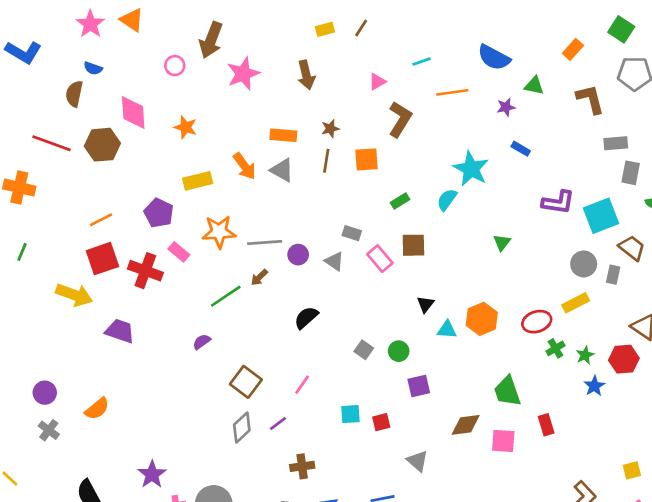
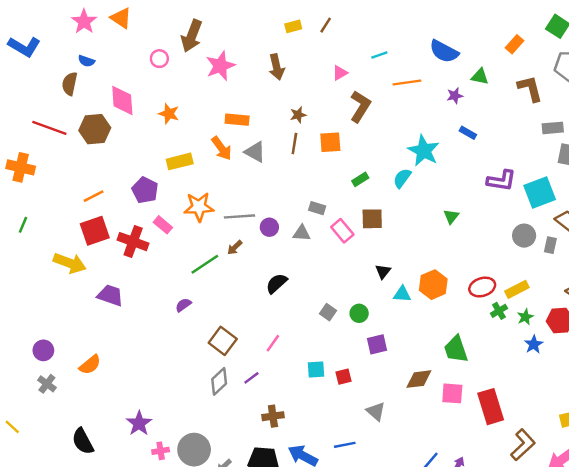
orange rectangle: (283, 135) -> (237, 120), moved
gray triangle: (334, 261) -> (302, 233), turned -30
yellow rectangle: (576, 303) -> (517, 289), moved
red rectangle: (546, 425) -> (491, 407), moved, size x1.8

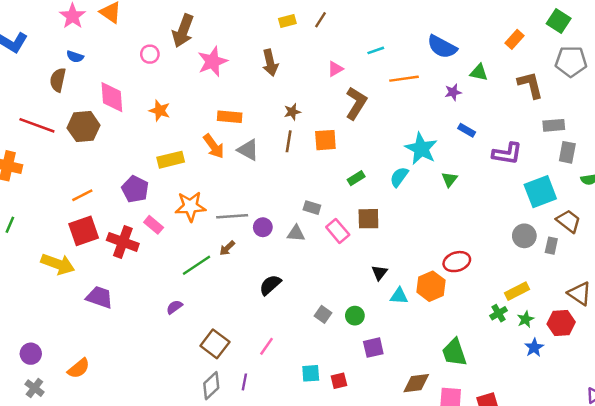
purple L-shape: (501, 181) -> (507, 154), moved
green triangle: (451, 216) -> (449, 179), moved
red ellipse: (482, 287) -> (457, 262), moved
purple line: (251, 378) -> (244, 382), turned -42

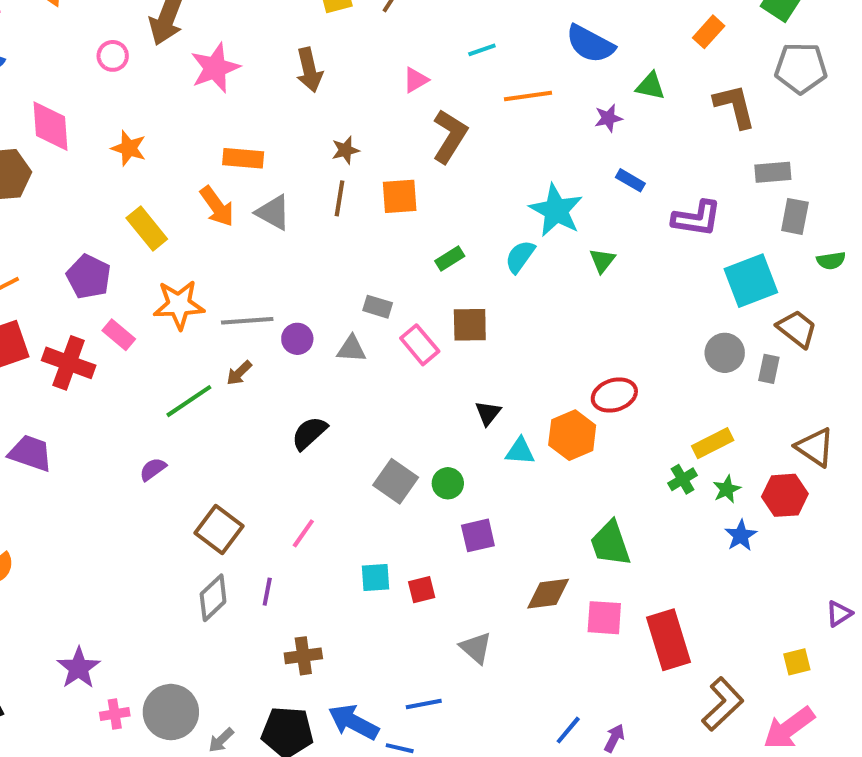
yellow rectangle: (171, 160) -> (147, 228), turned 65
gray square: (323, 314) -> (396, 481), size x1.5

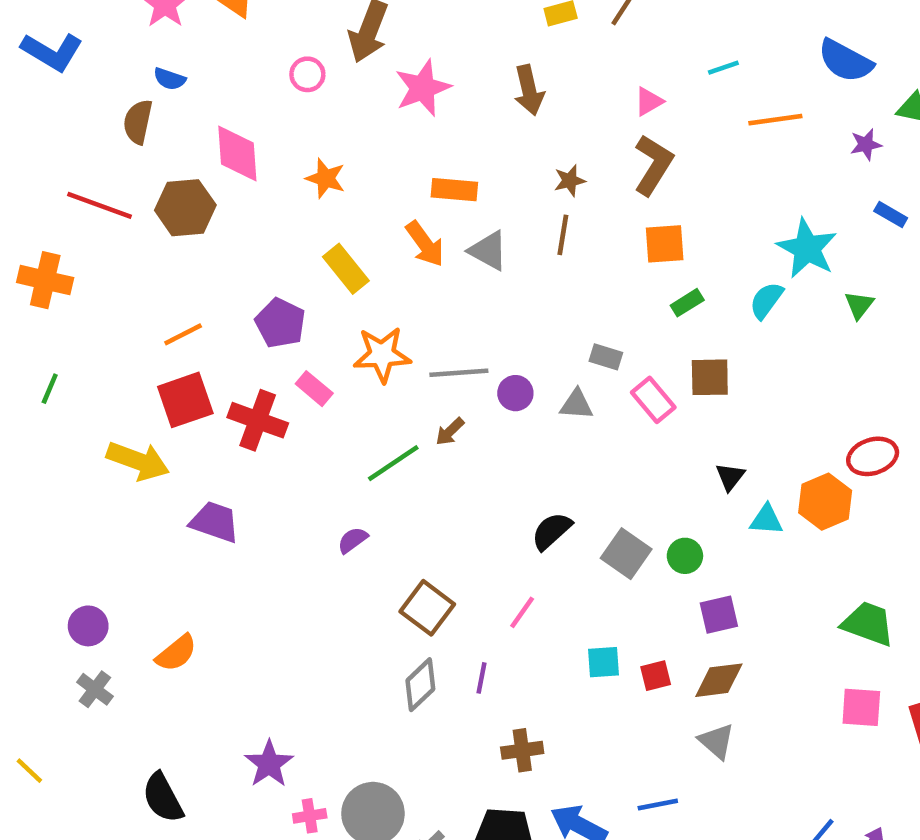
brown L-shape: (450, 136) -> (653, 165), moved
orange square: (400, 196) -> (665, 244), moved
black semicircle: (309, 433) -> (552, 531), moved
green trapezoid: (610, 543) -> (868, 624), turned 129
brown diamond: (548, 594) -> (719, 680), moved

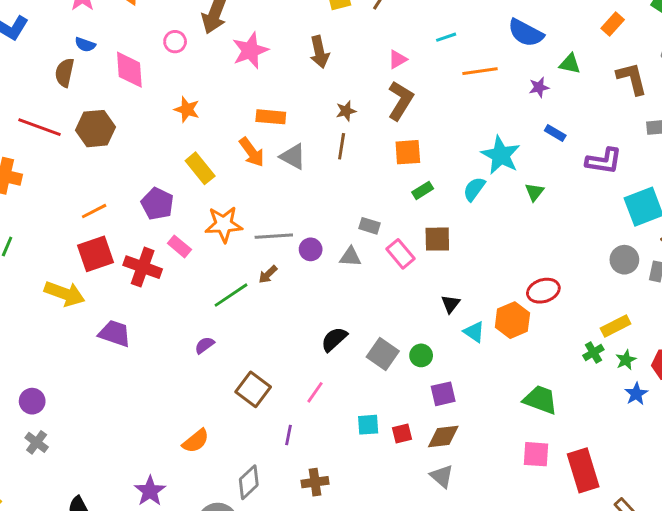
pink diamond: (237, 153) -> (129, 70), moved
cyan triangle: (766, 520) -> (474, 332), turned 30
orange semicircle: (176, 653) -> (196, 441), moved
gray diamond: (420, 685) -> (249, 482), moved

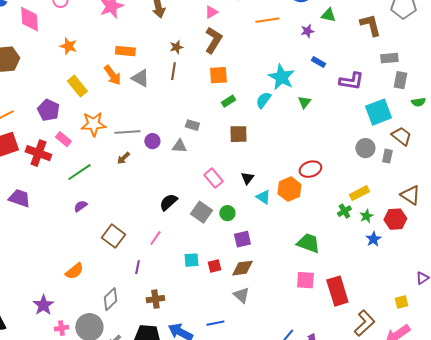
pink rectangle: (400, 254) -> (213, 178), moved
green line: (231, 295) -> (79, 172), moved

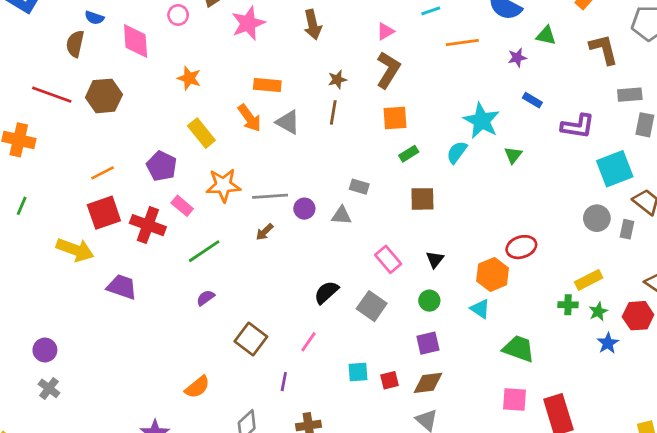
cyan triangle: (263, 197) -> (480, 309), moved
green cross: (344, 211) -> (568, 305), turned 32
green circle: (227, 213) -> (429, 301), moved

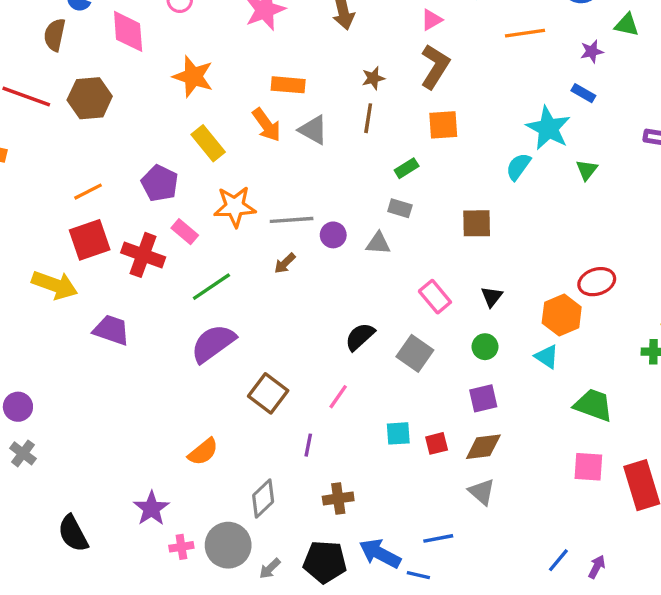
orange star: (189, 78) -> (193, 76), size x1.4
blue rectangle: (532, 100) -> (583, 93), moved
green rectangle: (409, 154) -> (407, 168), moved
purple semicircle: (206, 298) -> (213, 343), size x2.0

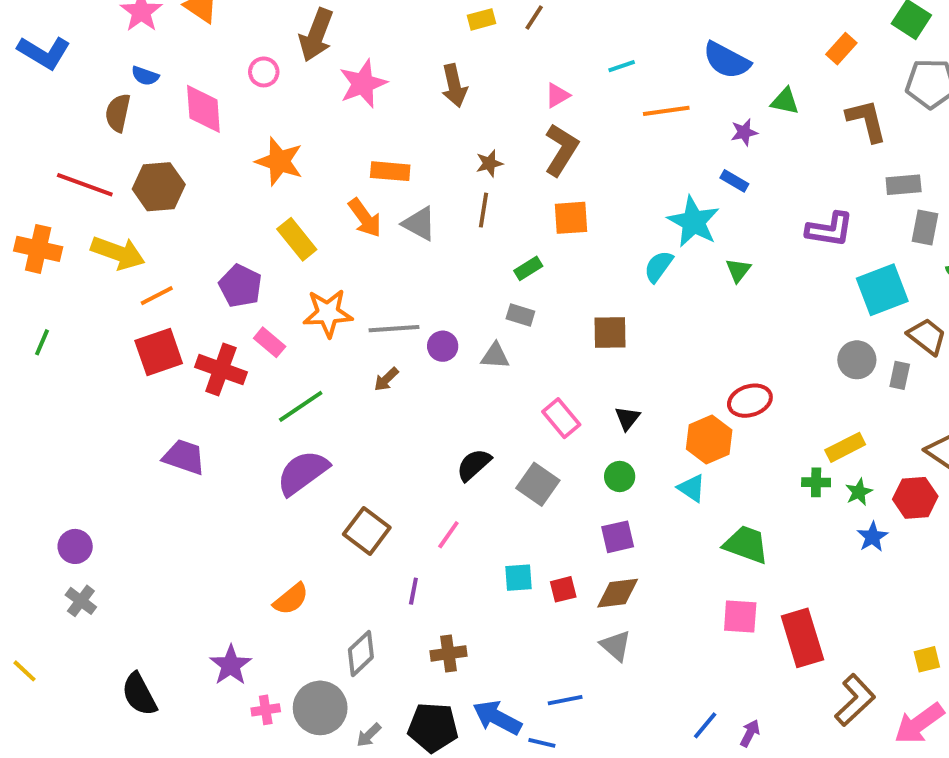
yellow arrow: (55, 285) -> (118, 253), moved

